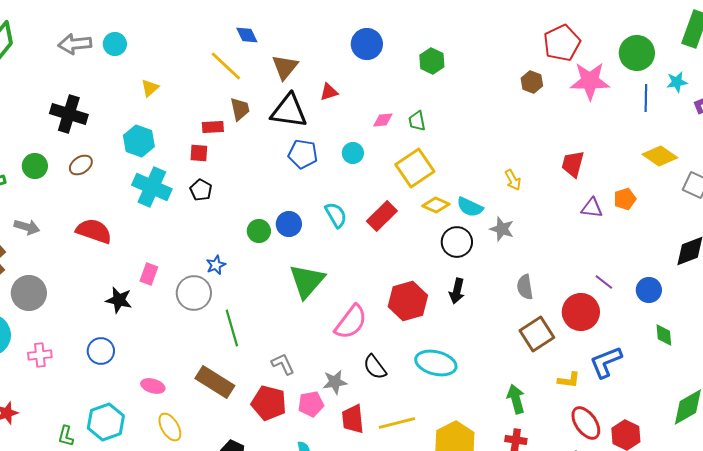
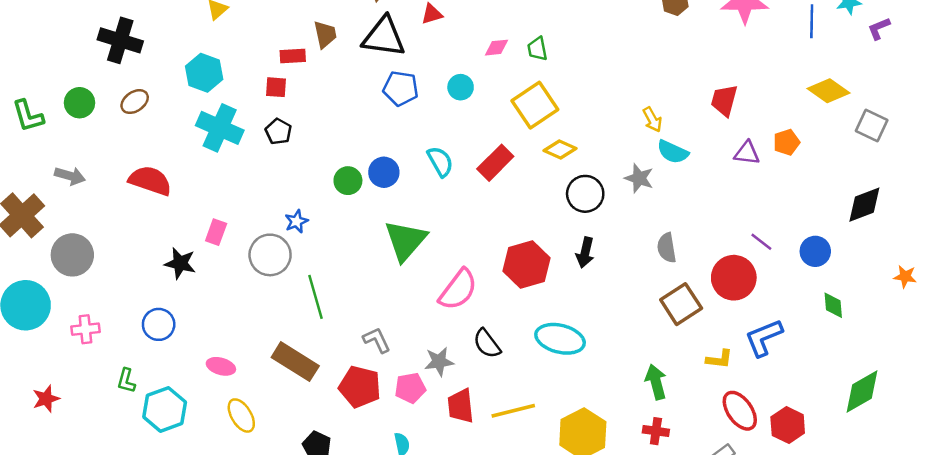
cyan semicircle: (470, 207) -> (673, 152), moved
green L-shape: (66, 436) -> (126, 381), moved

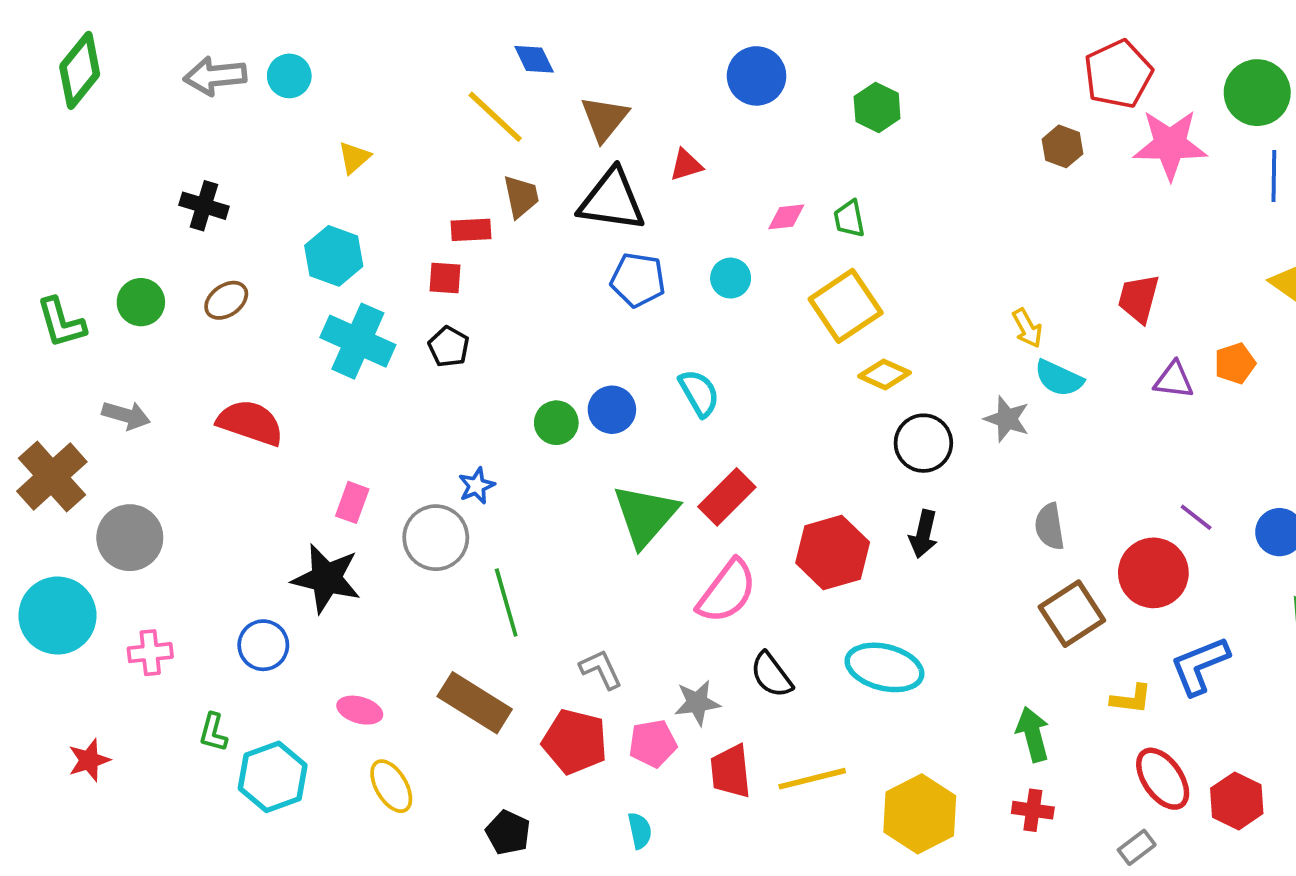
black cross: (120, 40) -> (204, 206), size x0.7
red rectangle: (495, 163) -> (727, 497), moved
black star: (180, 263) -> (326, 578), moved, size x1.4

